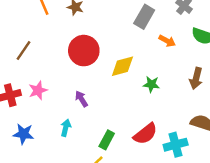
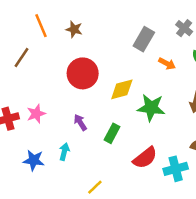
brown line: (23, 51) -> (21, 57), moved
green star: (151, 84) -> (151, 108), size x1.6
blue star: (23, 134) -> (34, 160), moved
green rectangle: (107, 140) -> (112, 133), moved

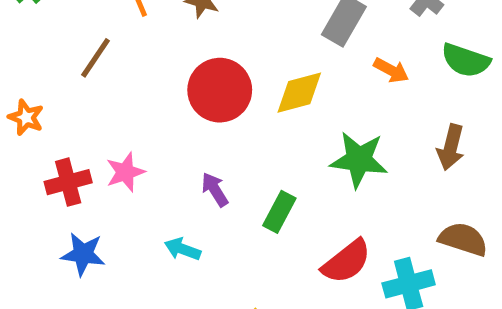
yellow diamond: (122, 89) -> (299, 93), moved
cyan arrow: (64, 152) -> (182, 249), turned -84
blue star: (34, 160) -> (83, 254), moved

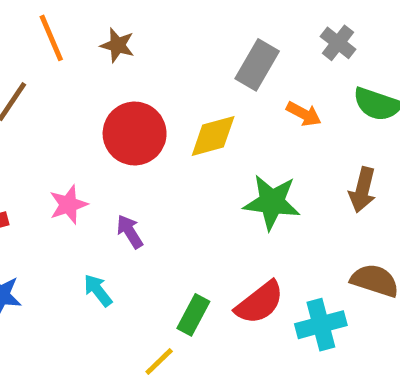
pink star: (125, 172) -> (68, 205), moved
green rectangle: (279, 212) -> (193, 315), moved
cyan arrow: (182, 249) -> (98, 290), turned 32

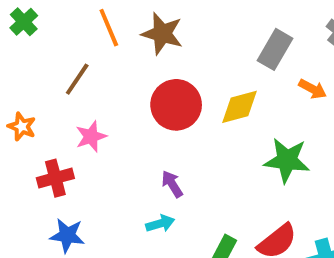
brown star: (117, 45) -> (162, 34), size x1.5
pink star: (68, 205) -> (91, 136), moved
cyan arrow: (98, 290) -> (160, 224), moved, turned 112

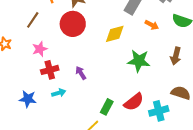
red circle: (176, 105) -> (73, 24), moved
red cross: (55, 178) -> (50, 70), moved
cyan arrow: (160, 224) -> (59, 93), moved

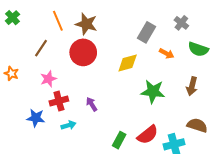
blue star: (28, 99) -> (36, 118), moved

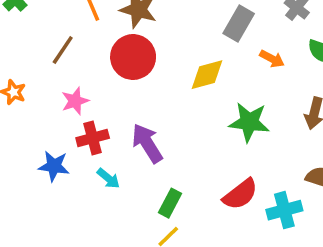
purple arrow: (92, 104) -> (147, 143), size x1.6
cyan arrow: (68, 125) -> (108, 178), turned 56
green rectangle: (119, 140) -> (170, 203), moved

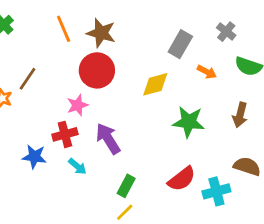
brown line: (63, 50) -> (27, 79), moved
pink star: (75, 101) -> (77, 105), moved

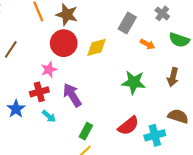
yellow diamond: (155, 84) -> (97, 47), moved
blue star: (34, 157) -> (16, 109), turned 30

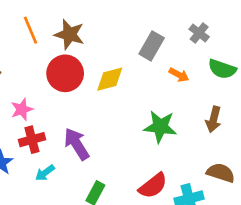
pink star: (49, 70) -> (22, 109), moved
cyan arrow: (49, 116) -> (45, 173), turned 104

